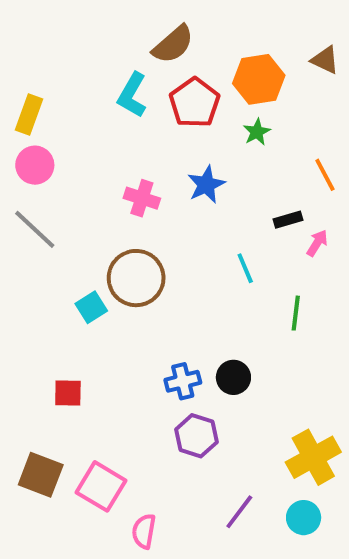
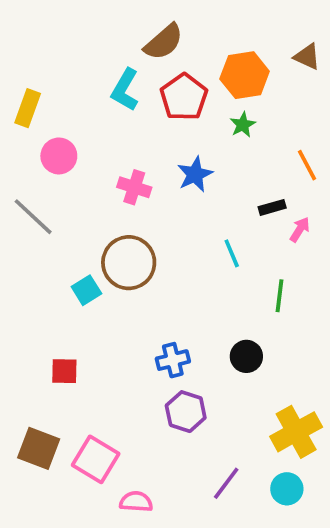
pink circle: (35, 165) -> (59, 156), moved
black circle: (233, 377) -> (246, 356), moved
pink semicircle: (144, 531) -> (136, 502), turned 84

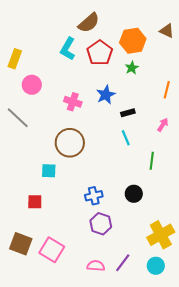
orange line: (307, 165) -> (167, 90), turned 42
black rectangle: (272, 207) -> (128, 113), moved
cyan square: (86, 290) -> (49, 171), moved, turned 35
pink semicircle: (136, 502) -> (96, 266), moved

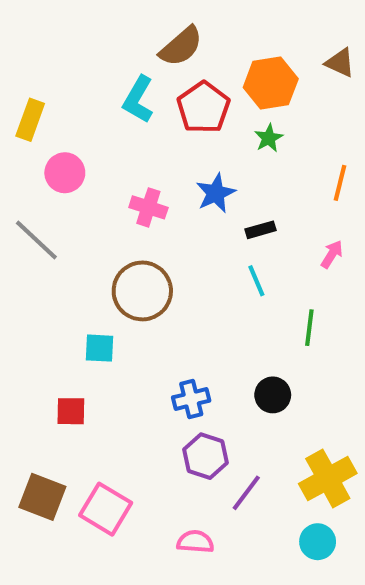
purple line: (123, 263) -> (246, 493), moved

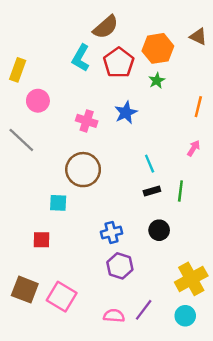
black rectangle: (261, 230) -> (152, 191), moved
purple line: (246, 493) -> (144, 310), moved

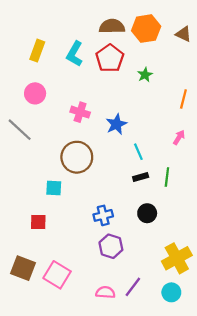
brown semicircle: (106, 27) -> (112, 26), moved, turned -140
orange hexagon: (158, 48) -> (146, 29), moved
yellow rectangle: (18, 70) -> (37, 51), moved
blue star: (126, 113) -> (116, 124), moved

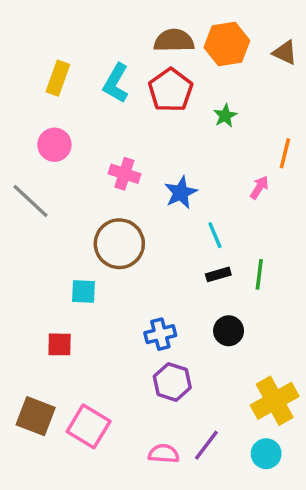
pink arrow: (179, 137) -> (259, 187), moved

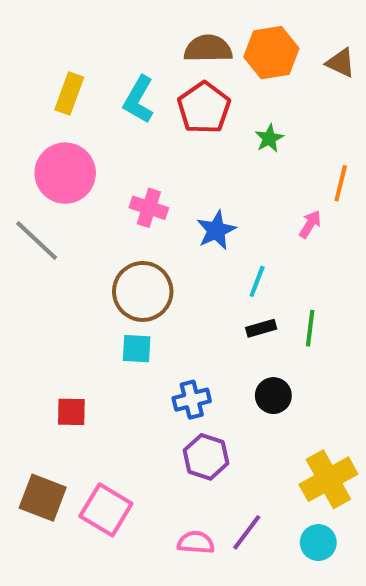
pink circle: (54, 145) -> (65, 173), size x1.5
cyan line: (215, 235) -> (257, 281), turned 44
cyan square: (83, 292) -> (137, 349), moved

